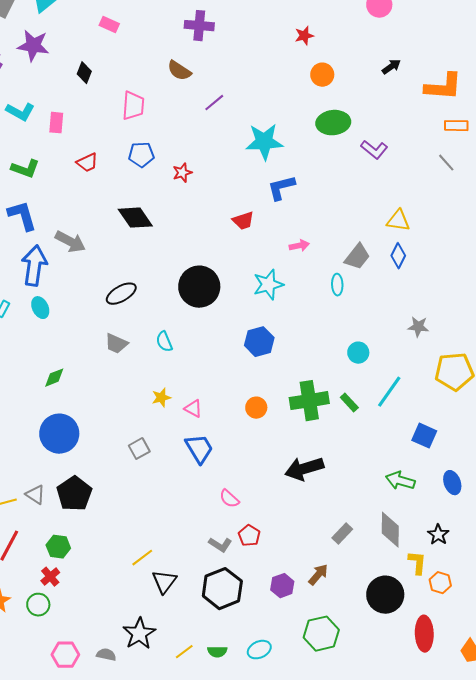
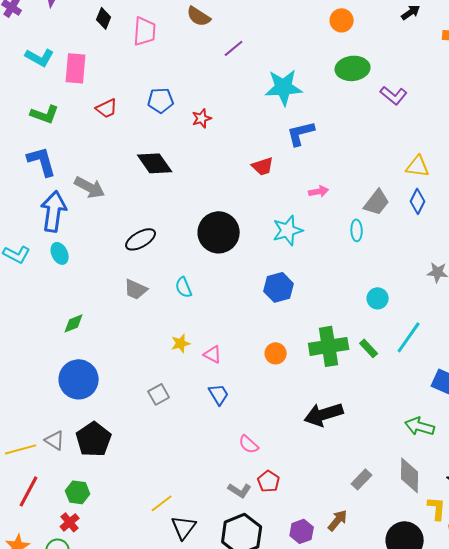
pink trapezoid: (133, 106) -> (145, 31), moved
pink rectangle: (56, 123) -> (76, 68), size x1.4
blue trapezoid: (199, 449) -> (219, 394), size x0.7

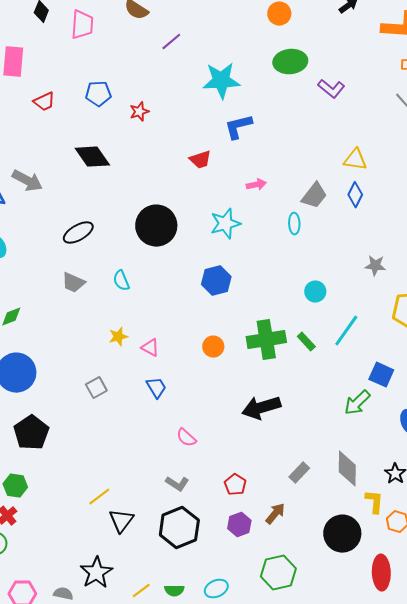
green arrow: (420, 426) -> (357, 403), moved, turned -60
red pentagon: (269, 481) -> (235, 485), moved

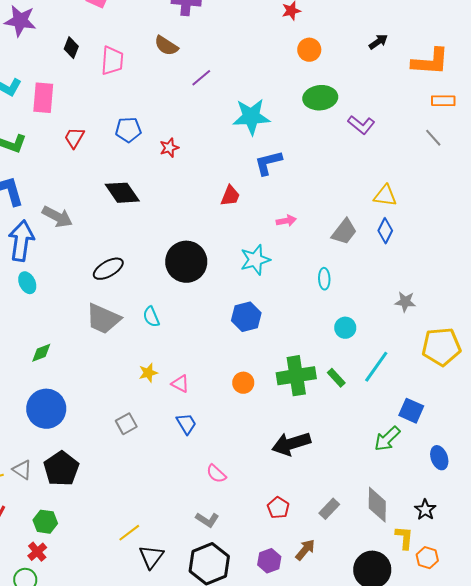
red trapezoid: (44, 102) -> (74, 138), turned 145
red trapezoid: (200, 160) -> (230, 196), turned -50
cyan ellipse: (294, 224) -> (324, 279), moved
gray trapezoid: (73, 283) -> (103, 319), size x1.5
red pentagon: (235, 485) -> (278, 508), moved

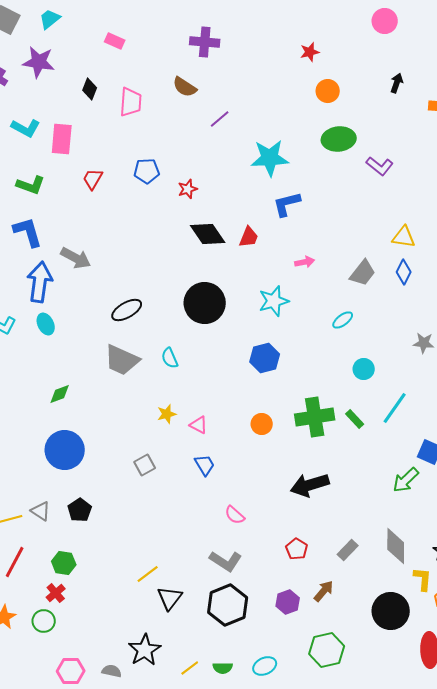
black arrow: (378, 42) -> (397, 83), turned -36
black diamond: (122, 193) -> (208, 234), moved
cyan ellipse: (324, 279) -> (343, 320), turned 55
black pentagon: (61, 469) -> (80, 510), size x0.7
gray L-shape: (207, 520) -> (226, 561), size x1.4

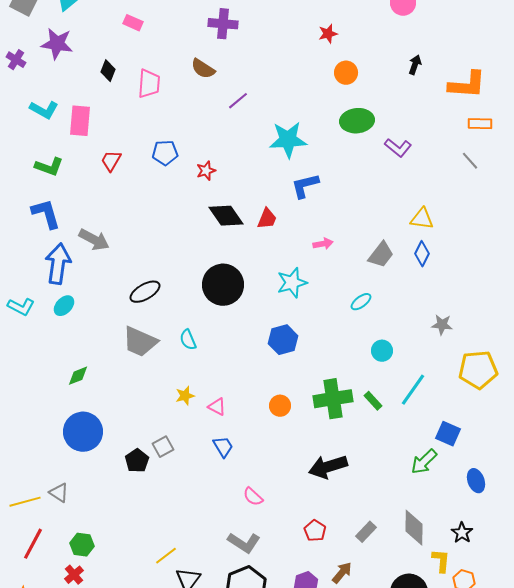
cyan ellipse: (46, 324) -> (64, 306), turned 70
black pentagon: (80, 510) -> (137, 461), moved

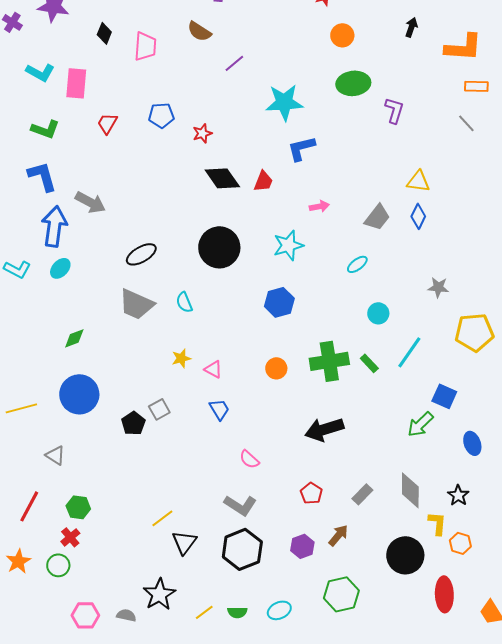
purple L-shape: (398, 148) -> (394, 110), turned -112
yellow line: (25, 502) -> (21, 408), moved

